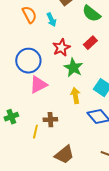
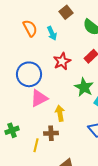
green star: (73, 68) -> (84, 87), moved
yellow arrow: (75, 96) -> (60, 113), moved

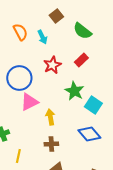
brown cross: (51, 133) -> (51, 144), moved
yellow line: (36, 145) -> (18, 156), moved

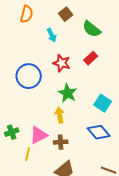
orange semicircle: (20, 32) -> (27, 14), moved, turned 42
red star: (52, 65) -> (62, 63), turned -30
green star: (74, 91) -> (68, 93), moved
pink triangle: (29, 102) -> (39, 135), moved

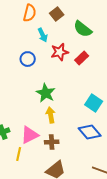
orange semicircle: (27, 14) -> (30, 13), moved
red star: (62, 63) -> (60, 52), moved, turned -30
blue circle: (29, 76) -> (28, 59), moved, size x0.6
green star: (68, 93) -> (46, 93), moved

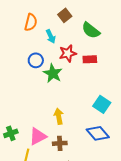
orange semicircle: (30, 13) -> (31, 22), moved
red rectangle: (82, 58) -> (90, 59), turned 40
green star: (46, 93) -> (53, 73), moved

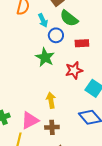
green semicircle: (91, 30) -> (69, 18), moved
red star: (68, 53) -> (74, 70), moved
blue circle: (36, 60) -> (56, 35), moved

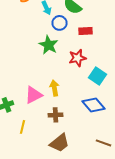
pink triangle: (30, 120) -> (34, 95), moved

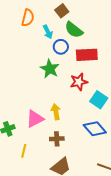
red rectangle: (86, 31) -> (87, 55), size x1.5

